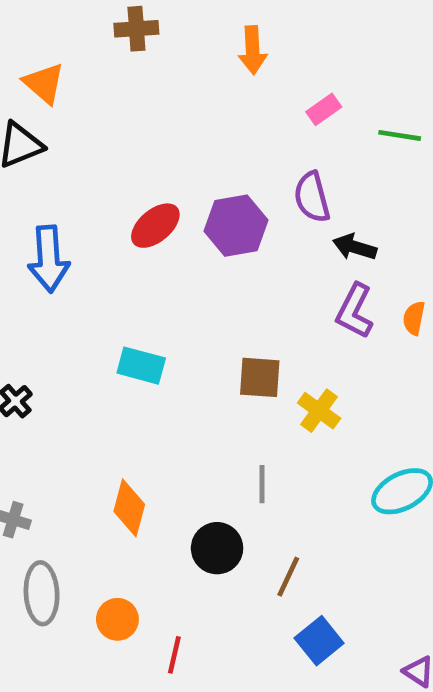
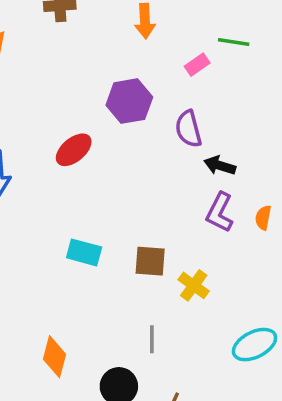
green line: (400, 135) -> (234, 42), moved
purple hexagon: (236, 226) -> (129, 101), moved
cyan rectangle: (141, 366) -> (84, 252), moved

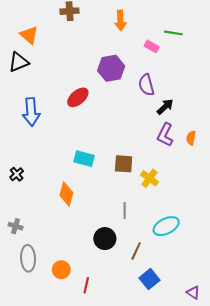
pink rectangle: (197, 65) -> (152, 46), turned 64
black arrow: (220, 165) -> (165, 107), turned 120
cyan ellipse: (255, 345) -> (166, 226), moved
orange diamond: (55, 357) -> (66, 194), moved

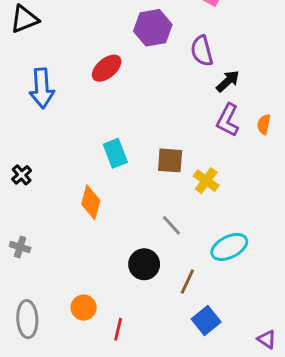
cyan rectangle: (84, 159) -> (115, 153), turned 54
gray line: (125, 211) -> (172, 225), turned -42
gray ellipse: (28, 258) -> (27, 319), moved

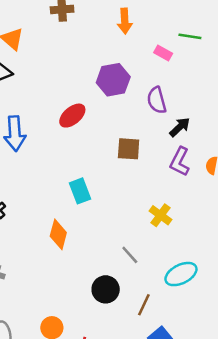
brown square: (170, 160) -> (129, 149), moved

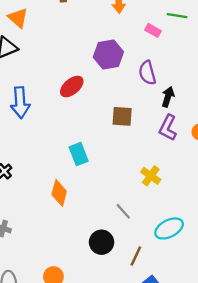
black arrow: (180, 127) -> (168, 97), turned -30

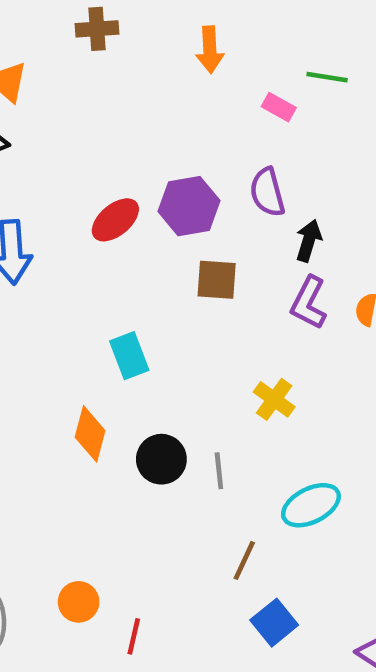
purple hexagon: (108, 54) -> (189, 206), moved
gray line: (123, 211) -> (219, 471), turned 36
black circle: (102, 242) -> (161, 459), moved

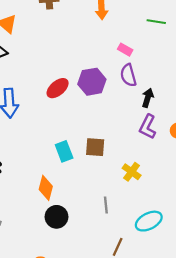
pink rectangle: (279, 107) -> (125, 50), moved
brown square: (217, 280) -> (95, 147), moved
black circle: (161, 459) -> (57, 217), moved

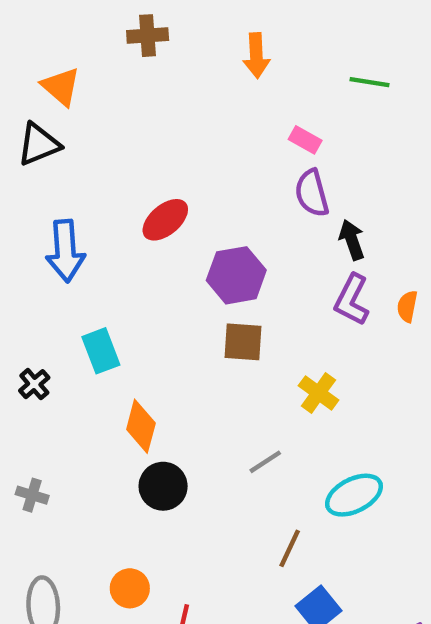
purple hexagon: (92, 82) -> (236, 275), moved
black arrow: (148, 98) -> (352, 240), turned -36
cyan rectangle: (64, 151) -> (101, 351), moved
gray line: (106, 205) -> (265, 462), turned 63

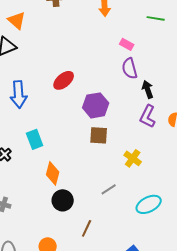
brown line: (290, 548) -> (87, 228), moved

